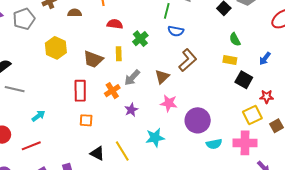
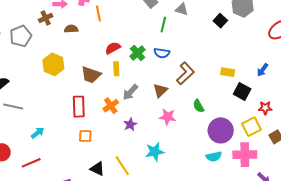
red semicircle: (115, 24) -> (113, 48), moved, turned -35
blue semicircle: (176, 31) -> (162, 53), moved
green semicircle: (235, 39) -> (198, 106), moved
purple circle: (198, 120) -> (221, 130), moved

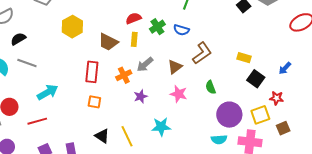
blue arrow: (263, 70) -> (285, 68), moved
cyan arrow: (38, 133) -> (48, 92), size x1.5

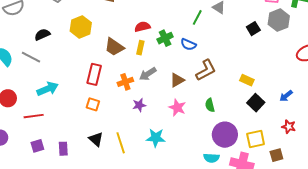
black semicircle: (18, 39) -> (42, 35), moved
red star: (277, 98) -> (289, 127), moved

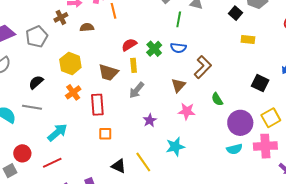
gray arrow: (148, 74) -> (137, 90), moved
yellow rectangle: (247, 80) -> (248, 39), moved
orange cross: (125, 82) -> (73, 92), moved

